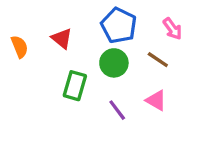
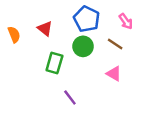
purple line: (117, 110) -> (70, 98), moved

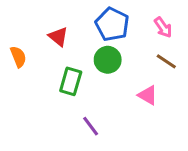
orange semicircle: (14, 34) -> (18, 57), moved
brown line: (115, 44) -> (166, 61), moved

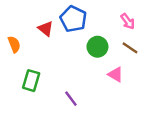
blue pentagon: (112, 24) -> (73, 19), moved
green circle: (108, 60) -> (97, 47), moved
green rectangle: (71, 81) -> (31, 81), moved

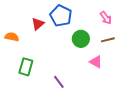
red triangle: (46, 29) -> (38, 24), turned 40
orange semicircle: (14, 44) -> (12, 37), turned -56
brown line: (130, 48) -> (108, 40), turned -48

